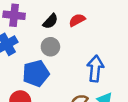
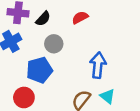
black semicircle: (50, 21) -> (43, 19), moved

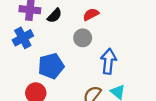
gray circle: (54, 44) -> (83, 38), moved

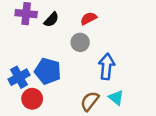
blue cross: (23, 38) -> (19, 77), moved
blue pentagon: (51, 66) -> (48, 71), turned 30

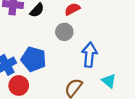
cyan triangle: (116, 98) -> (109, 81), moved

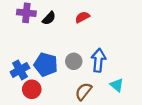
gray circle: (64, 32) -> (74, 61), moved

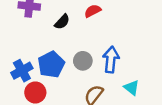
black semicircle: (49, 18) -> (62, 22), moved
blue pentagon: (46, 65) -> (51, 64), turned 30

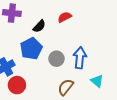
blue pentagon: (51, 64) -> (31, 49), moved

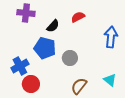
blue pentagon: (31, 49) -> (45, 48), turned -30
blue arrow: (80, 58) -> (111, 37), moved

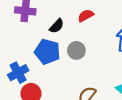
gray circle: (70, 58) -> (76, 50), moved

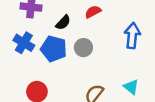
blue cross: (18, 73) -> (24, 43), moved, turned -30

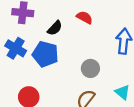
red semicircle: (93, 12) -> (84, 17), turned 56
gray circle: (83, 48) -> (90, 68), moved

